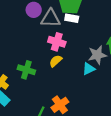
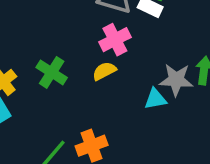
pink cross: (57, 42) -> (115, 40), turned 30

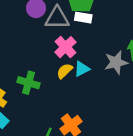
cyan triangle: (155, 99) -> (82, 69), moved

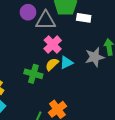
white rectangle: (83, 18) -> (84, 18), moved
green cross: (28, 83) -> (33, 74), moved

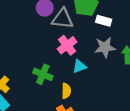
gray star: (95, 57) -> (105, 47), moved
yellow semicircle: (52, 64) -> (66, 91), moved, turned 128

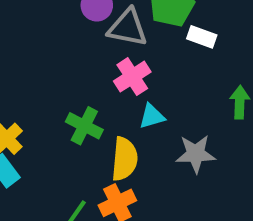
gray star: (105, 47) -> (196, 154), moved
yellow semicircle: (66, 91) -> (124, 159), size x1.5

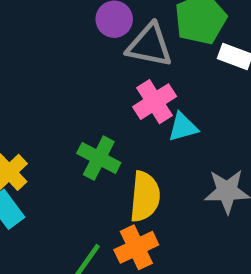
cyan triangle: (152, 116) -> (183, 127), moved

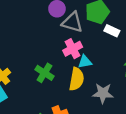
yellow semicircle: (145, 197) -> (77, 79), moved

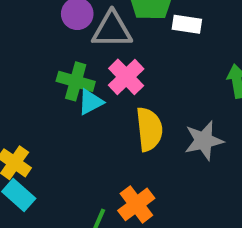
cyan triangle: (85, 62) -> (91, 102), moved
green cross: (45, 73) -> (76, 81), moved

